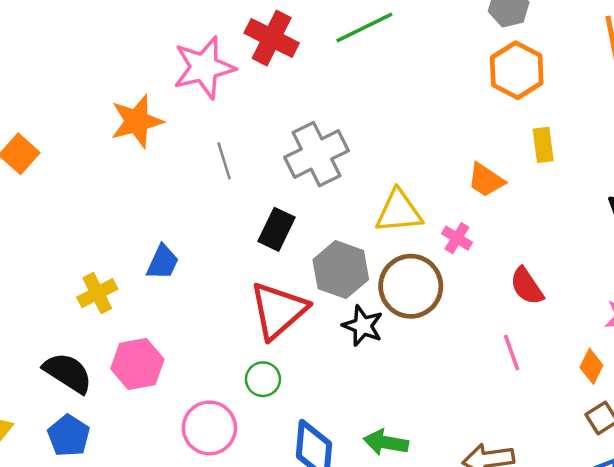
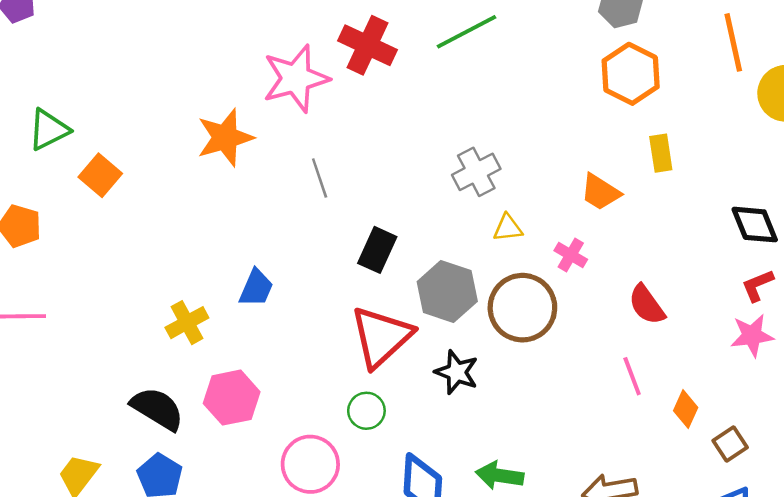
gray cross: (317, 154) -> (476, 172), moved, size x0.7
yellow triangle: (399, 212) -> (508, 228), size x0.6
black star: (363, 326) -> (457, 372), moved
orange diamond: (591, 366) -> (686, 409), moved

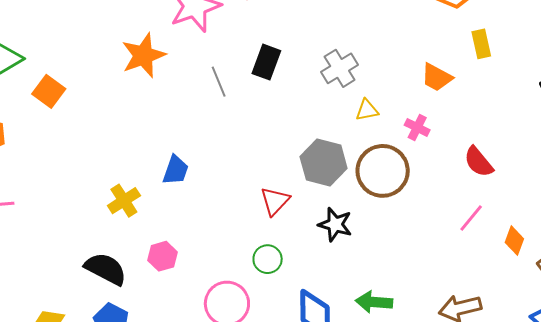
black rectangle: (377, 250) -> (266, 62), moved
red triangle: (381, 337) -> (275, 201), size x0.6
pink line: (632, 376) -> (471, 218), turned 64
pink hexagon: (232, 398) -> (162, 256), size x0.7

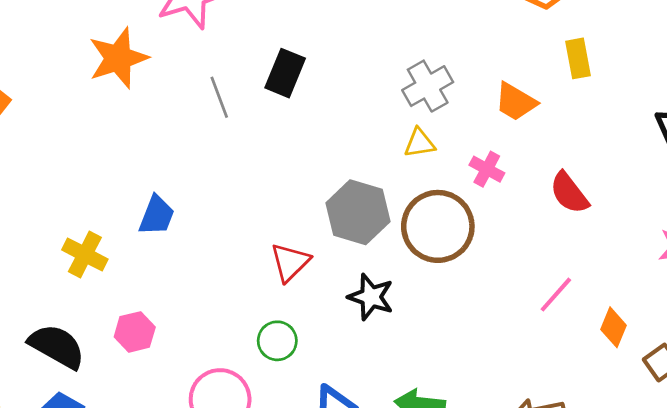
gray cross: (340, 68) -> (428, 86), moved
red semicircle: (479, 162) -> (569, 193), moved
yellow cross: (124, 201) -> (85, 255), turned -32

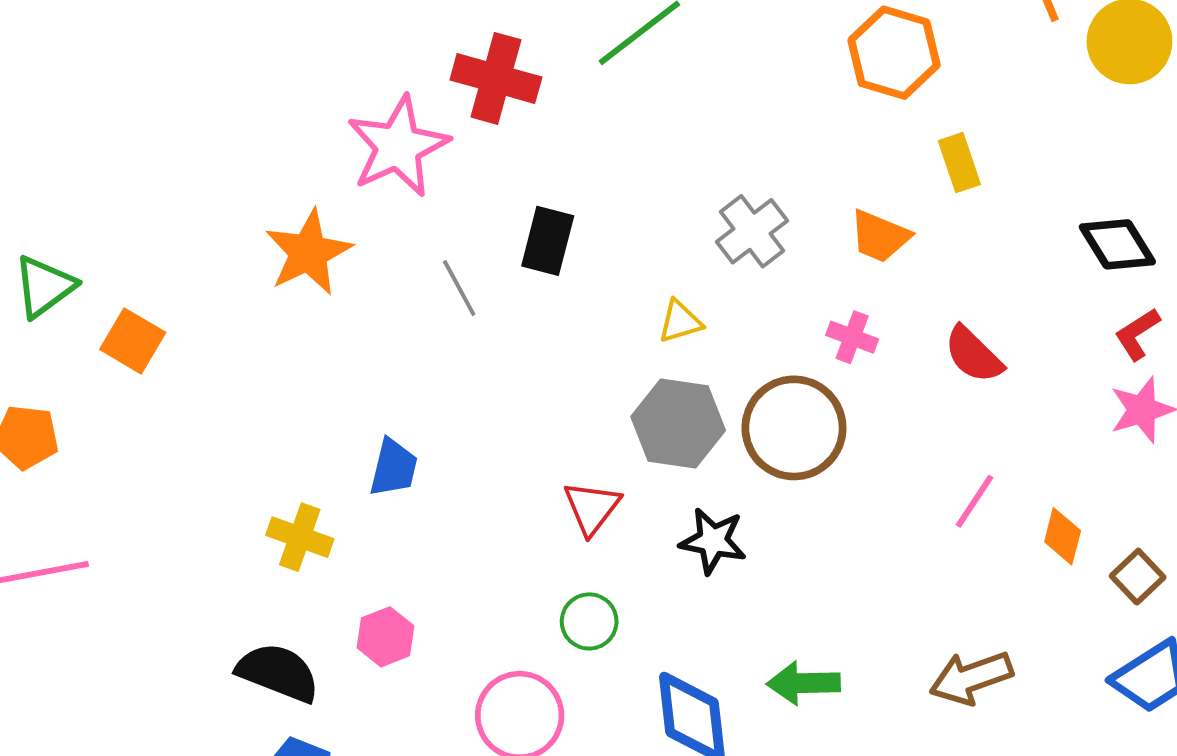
yellow triangle: (419, 143) -> (680, 322), moved

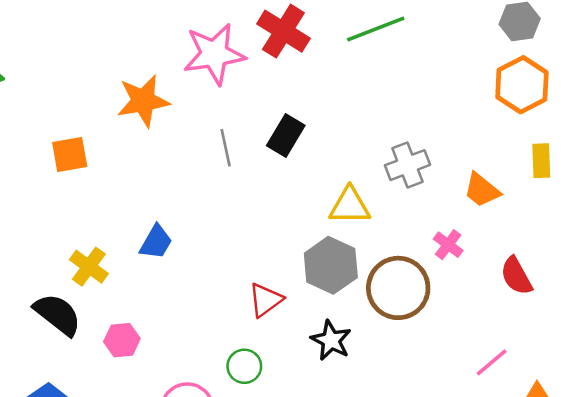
yellow triangle: (680, 322) -> (350, 206), size x1.5
orange square: (133, 341) -> (70, 154), moved, turned 33
black semicircle: (278, 673) -> (58, 314), moved

